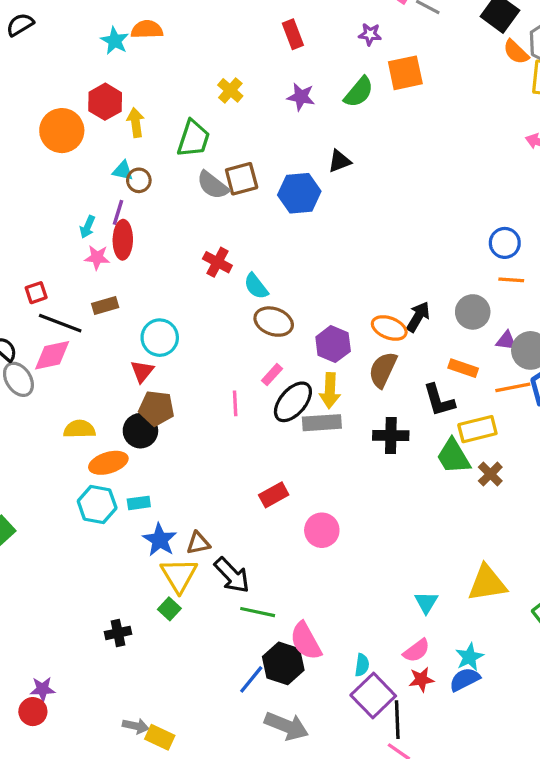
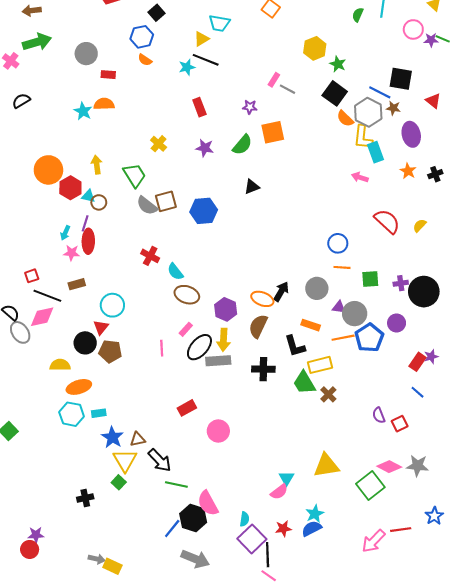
red hexagon: (105, 102) -> (70, 188), moved
green trapezoid: (193, 139) -> (134, 175), turned -50
black triangle: (339, 161) -> (252, 187), moved
black circle: (140, 431) -> (85, 343), moved
pink semicircle: (417, 651) -> (279, 492), moved

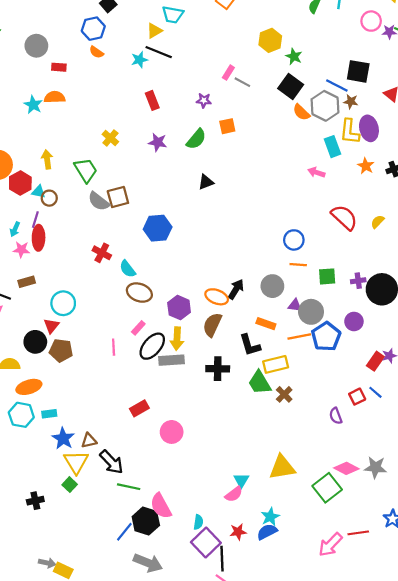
orange square: (273, 132) -> (227, 126), size x0.7
yellow L-shape: (363, 137) -> (350, 132), moved
blue hexagon: (204, 211) -> (158, 228), moved
red square: (400, 424) -> (357, 397), moved

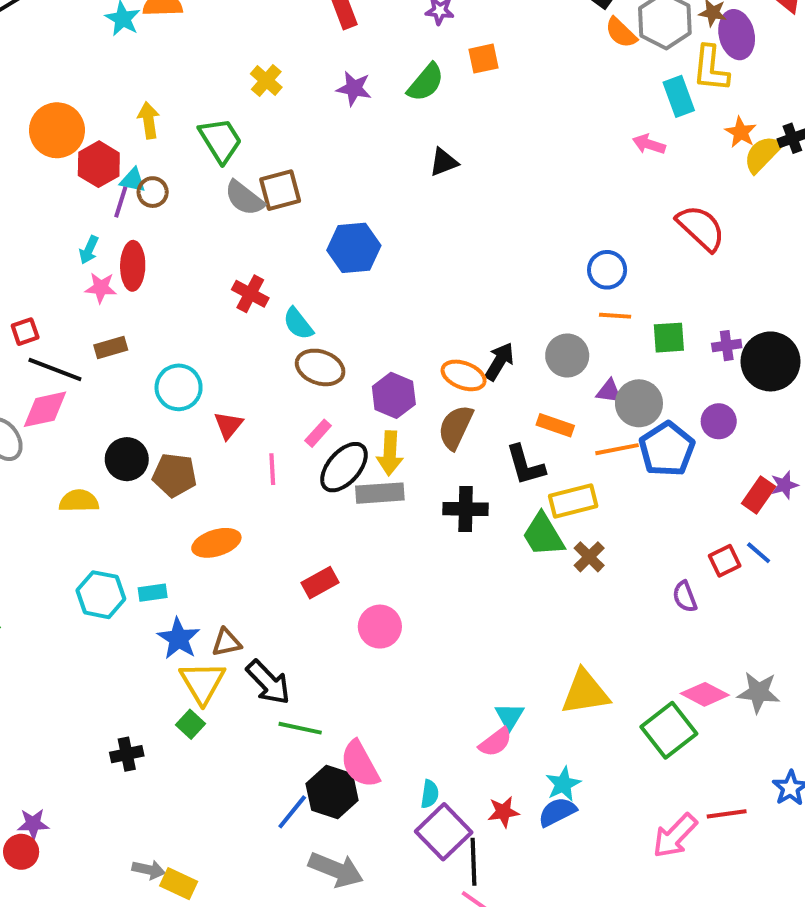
purple ellipse: (369, 128) -> (737, 35), moved
purple line: (35, 220) -> (121, 202), moved
yellow semicircle: (378, 222) -> (763, 154), moved, size x1.5
red triangle: (51, 326) -> (228, 425), moved
orange ellipse: (29, 387) -> (216, 543), moved

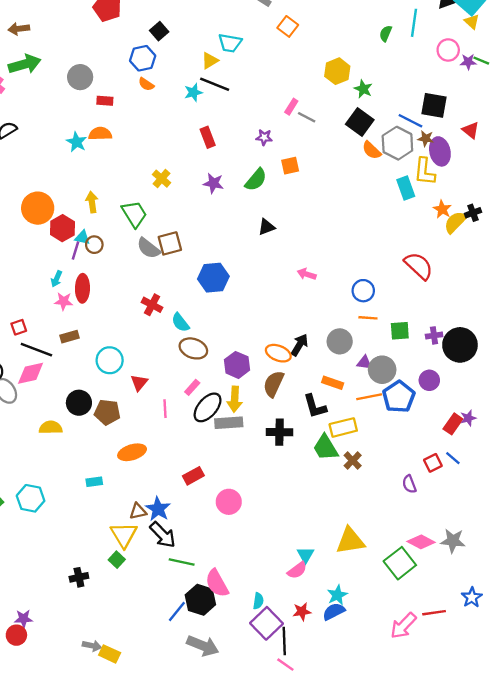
pink arrow: (649, 144) -> (307, 274), moved
cyan hexagon: (101, 595) -> (31, 498), moved
blue star: (179, 639) -> (158, 509), moved

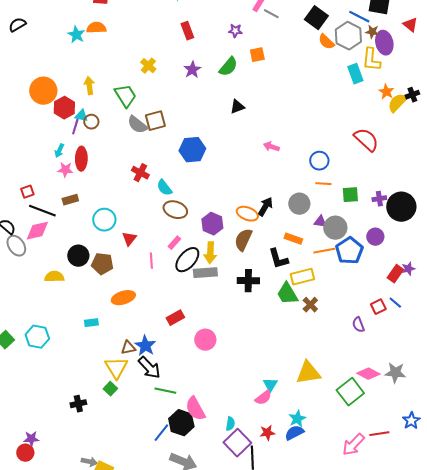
purple star: (213, 183) -> (192, 70), turned 30

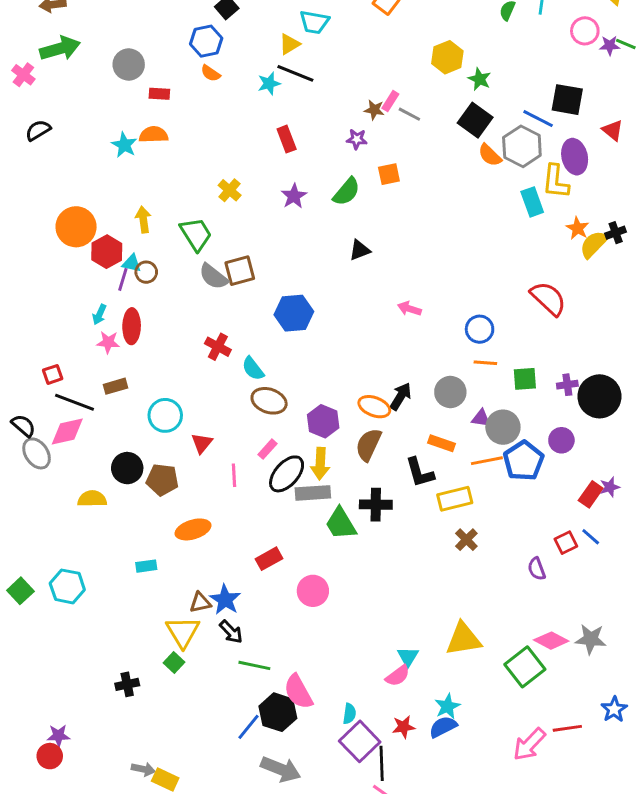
brown star: (372, 32) -> (374, 110), moved
green trapezoid: (287, 294) -> (341, 524), moved
black arrow: (149, 368) -> (231, 632), size x0.7

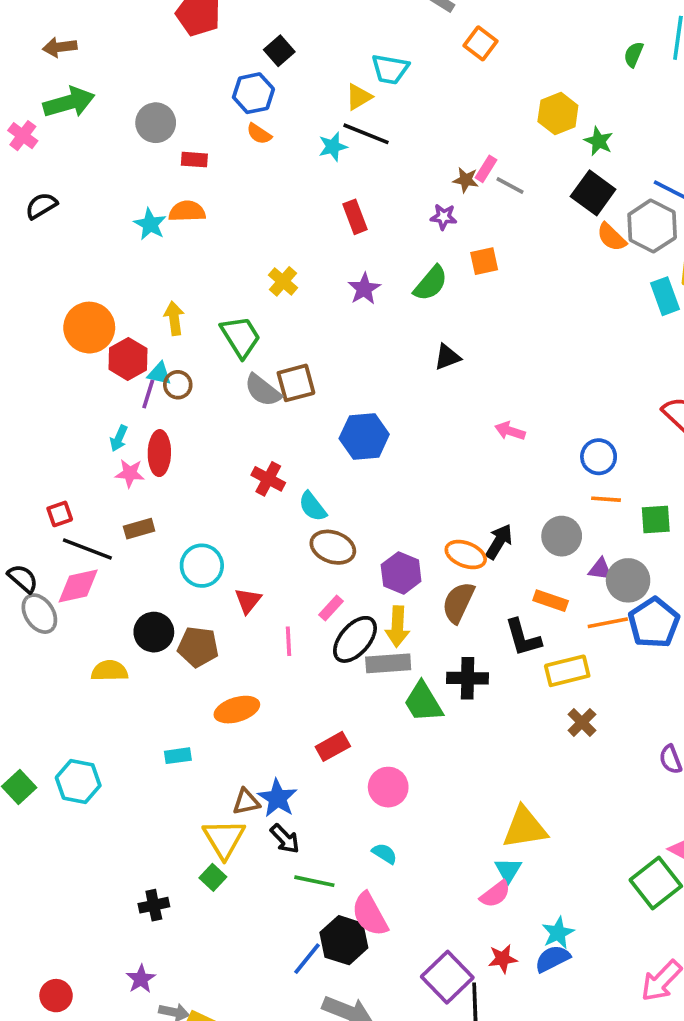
yellow triangle: (463, 639) -> (525, 828), moved
cyan semicircle: (349, 714) -> (384, 853), moved, turned -66
purple star: (58, 736) -> (141, 979), moved, turned -30

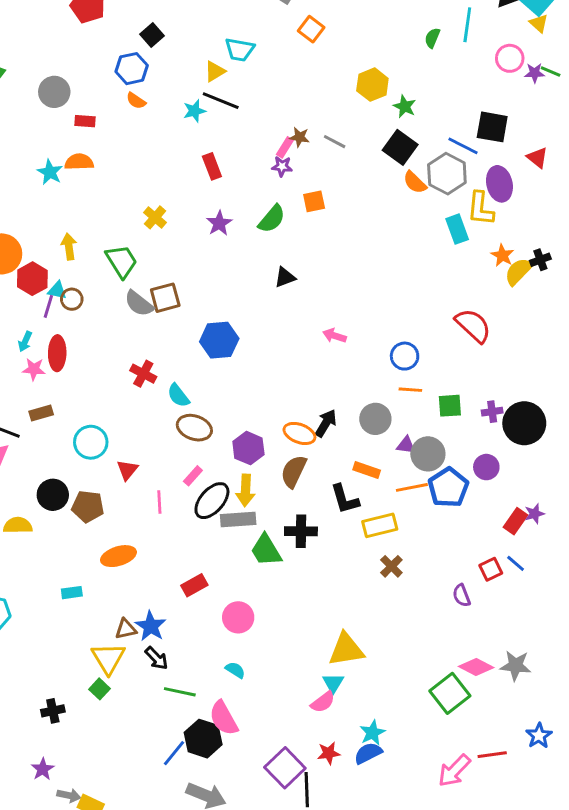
pink rectangle: (486, 169) -> (285, 147), moved

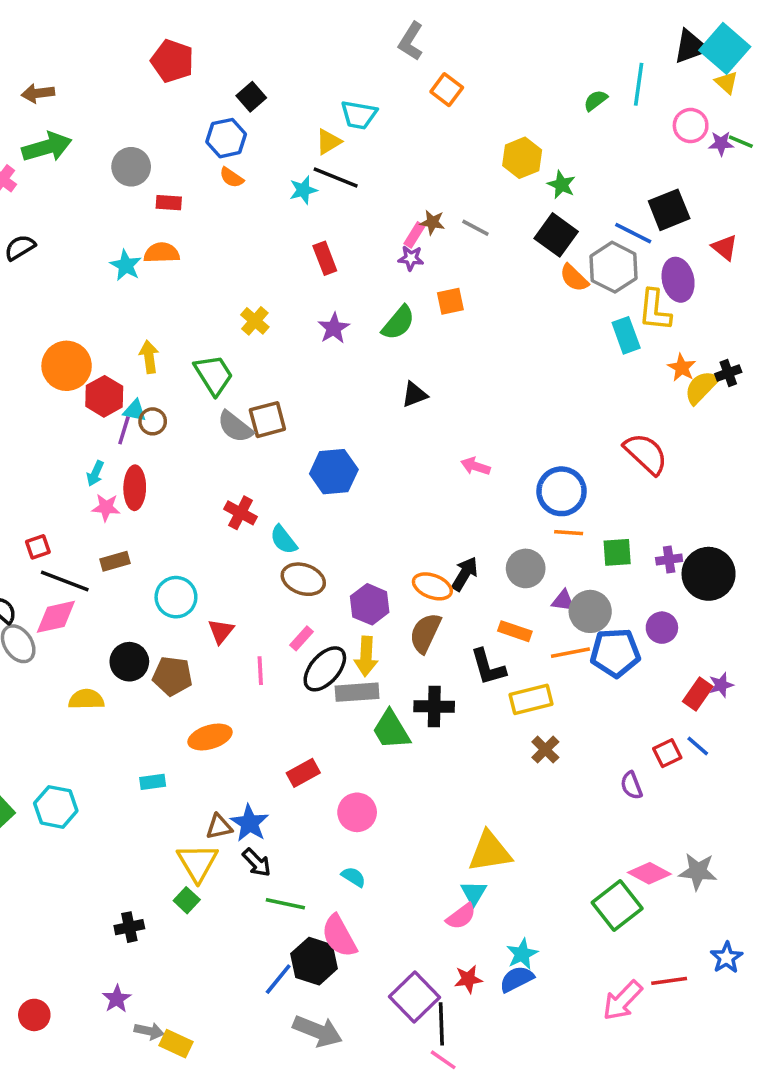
green semicircle: (432, 38) -> (596, 100), turned 30
black square: (492, 127) -> (669, 210), turned -32
blue circle: (405, 356) -> (562, 491), size x1.4
blue pentagon: (448, 487) -> (615, 653), turned 30

